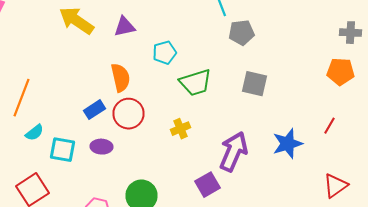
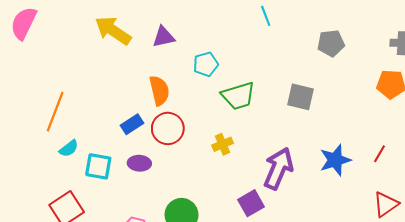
gray pentagon: (242, 33) -> (331, 43), moved
red line: (330, 126) -> (379, 154), moved

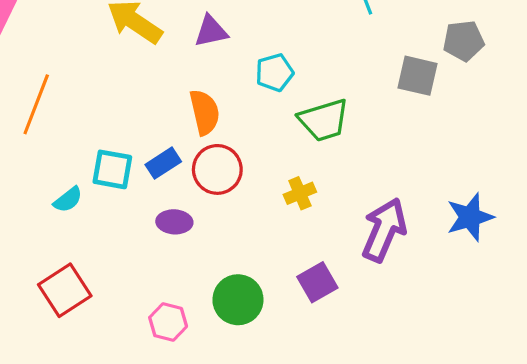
gray square: (300, 97) -> (418, 76), moved
orange line: (55, 112) -> (36, 104), moved
cyan square: (98, 166) -> (112, 169), moved
purple square: (251, 203) -> (317, 282), moved

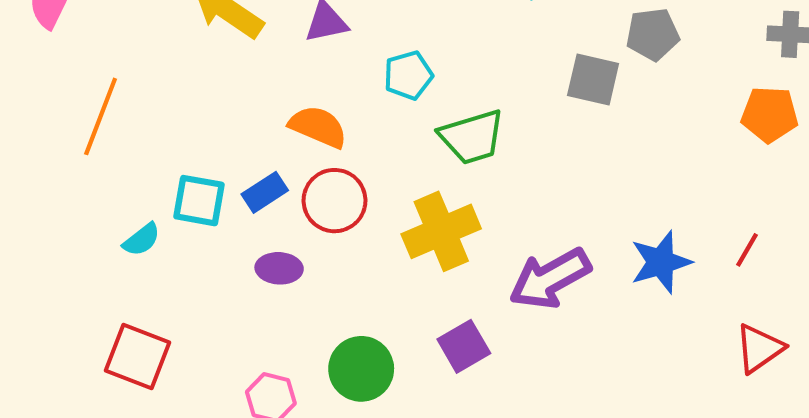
orange semicircle: (205, 112) -> (318, 127), turned -54
yellow cross: (300, 193) -> (441, 231), size x1.8
purple arrow: (384, 230) -> (550, 279), turned -142
red square: (65, 290) -> (137, 357), turned -36

